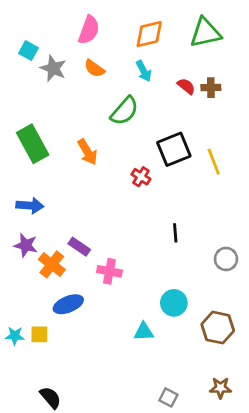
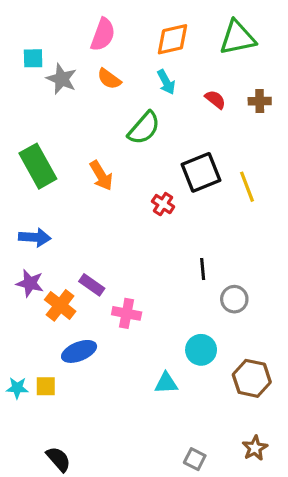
cyan square: (29, 51) -> (33, 58), turned -30
brown cross: (211, 88) -> (260, 101), moved
gray circle: (226, 259) -> (234, 299), moved
brown star: (220, 388) -> (255, 448), turned -30

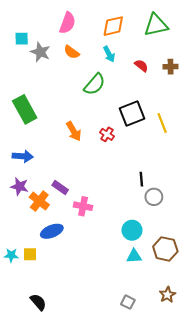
orange arrow: (101, 176) -> (74, 131), moved
black line: (203, 269) -> (141, 179), moved
cyan triangle: (166, 383) -> (134, 256), moved

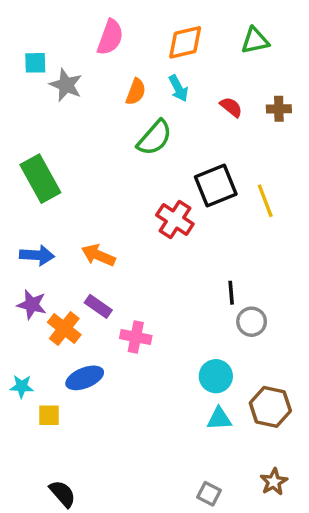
green triangle: (156, 25) -> (255, 41), size x0.7
orange semicircle: (72, 52) -> (136, 92), moved, turned -105
orange arrow: (74, 131) -> (98, 255), moved, turned 144
red cross: (107, 134) -> (175, 219), size x1.5
cyan star: (11, 255) -> (22, 386), moved

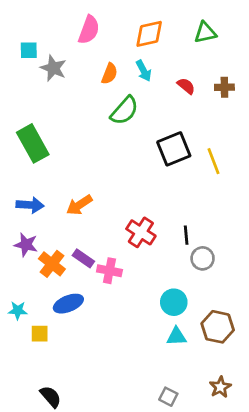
red cross: (175, 219) -> (141, 232), moved
orange arrow: (98, 255) -> (79, 205), turned -56
purple rectangle: (98, 306) -> (83, 258), moved

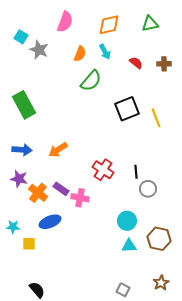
cyan square: (29, 50) -> (21, 37), turned 32

